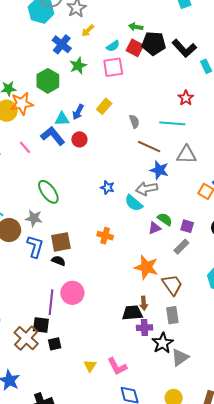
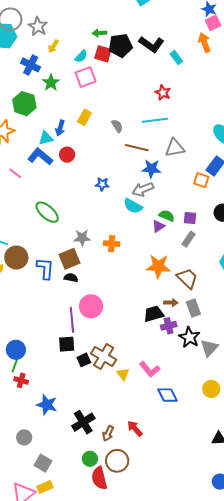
blue star: (107, 187) -> (102, 184), moved
gray star: (34, 218) -> (82, 238), moved
brown arrow: (144, 303) -> (171, 303), moved, turned -72
brown cross: (26, 338) -> (104, 357), moved

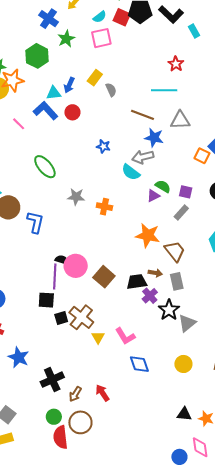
gray semicircle: (117, 126) -> (111, 90), moved
brown square: (70, 259) -> (104, 277), moved, turned -35
black semicircle: (71, 278) -> (62, 260), moved
purple cross: (169, 326) -> (150, 296), turned -35

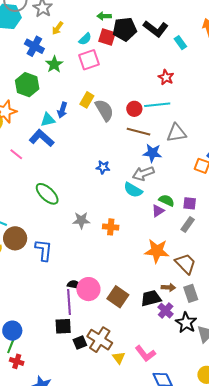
gray semicircle: (111, 90) -> (104, 110), size x1.6
red circle: (72, 112) -> (134, 109), moved

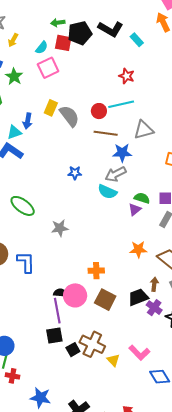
orange cross: (111, 227) -> (96, 271), moved
orange star: (157, 251) -> (138, 249), size x0.7
brown arrow: (168, 287) -> (154, 284), turned -80

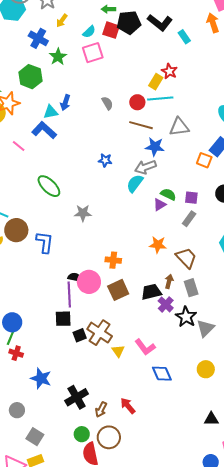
yellow rectangle: (51, 108) -> (156, 82), moved
gray semicircle: (69, 116) -> (107, 103), size x0.6
cyan semicircle: (107, 192) -> (135, 183), turned 96
brown square: (105, 300) -> (118, 290), turned 30

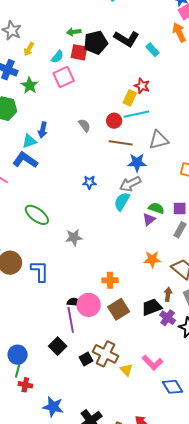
black square: (63, 319) -> (58, 346), moved, turned -36

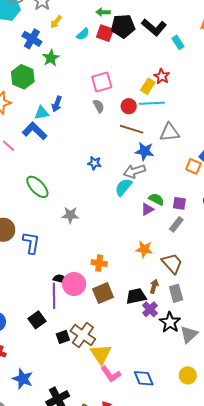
pink square: (64, 77) -> (102, 82), moved
pink L-shape: (152, 363) -> (111, 374), moved
yellow triangle: (126, 370) -> (101, 354), size x1.6

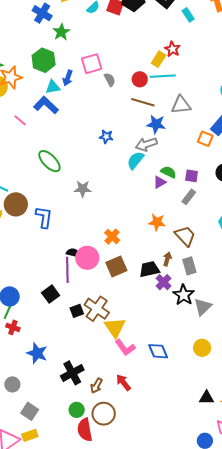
green hexagon: (23, 77) -> (44, 60), moved
pink square: (102, 82) -> (92, 64), moved
orange cross: (99, 263) -> (112, 237), turned 35

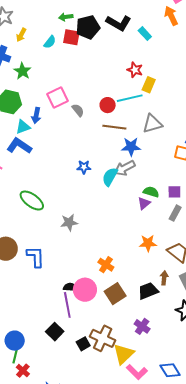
yellow rectangle: (159, 59) -> (149, 85), moved
cyan semicircle: (135, 160) -> (110, 177), moved
purple cross: (163, 282) -> (142, 326), moved
red cross: (13, 327) -> (23, 371), turned 32
yellow triangle: (115, 328) -> (124, 354), turned 30

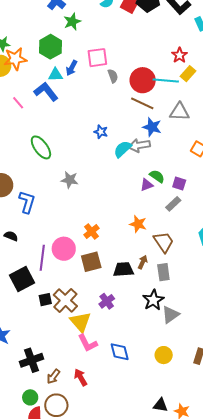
red circle: (108, 105) -> (143, 80), size x1.6
black semicircle: (70, 287) -> (11, 236), moved
black square: (55, 332) -> (22, 279), size x1.4
yellow triangle: (124, 354) -> (80, 322), turned -45

